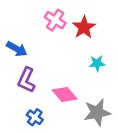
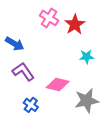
purple L-shape: (26, 80) -> (23, 72), turned 120
pink diamond: (65, 94) -> (58, 85), turned -35

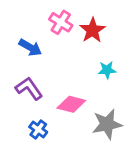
blue arrow: (15, 44) -> (30, 47), moved

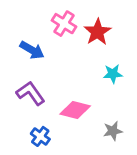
gray star: (107, 124) -> (113, 131), size x0.6

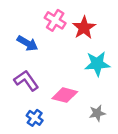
cyan star: (113, 74) -> (97, 64), size x1.5

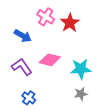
cyan star: (97, 64) -> (81, 69), moved
pink diamond: (65, 95) -> (50, 60), moved

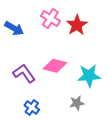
blue arrow: (23, 36) -> (14, 28), moved
gray star: (81, 94) -> (77, 103), moved

